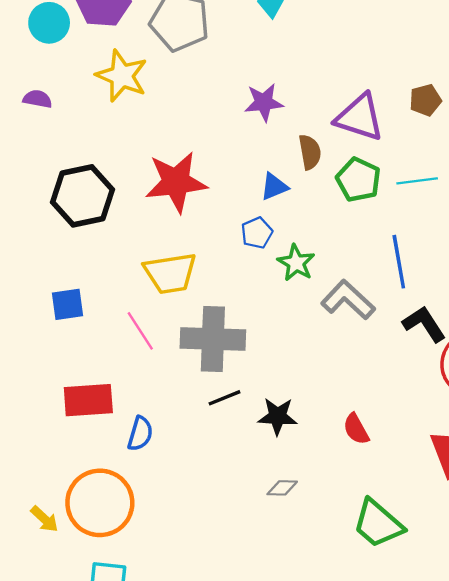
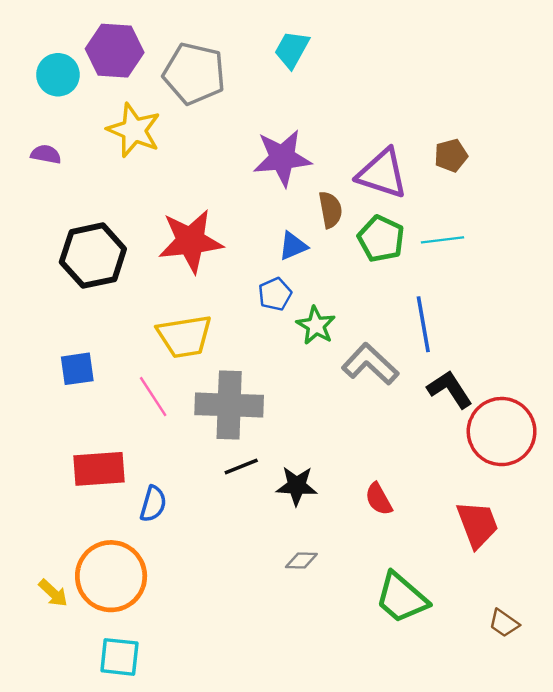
purple star: (264, 102) -> (282, 158), size x1.4

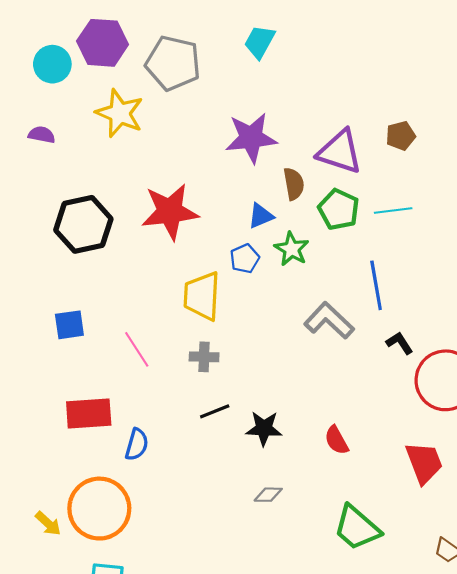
green star: (316, 325) -> (292, 249), moved
yellow trapezoid: (185, 336) -> (202, 296), moved, turned 102
black L-shape: (450, 389) -> (400, 343), size x0.7
gray cross: (229, 405) -> (204, 357), size x0.5

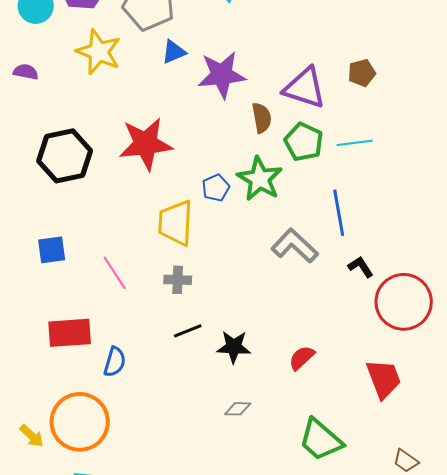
blue triangle: (261, 216) -> (174, 52), moved
green star: (292, 249) -> (260, 179), size x1.4
red semicircle: (337, 440) -> (302, 358), turned 76

